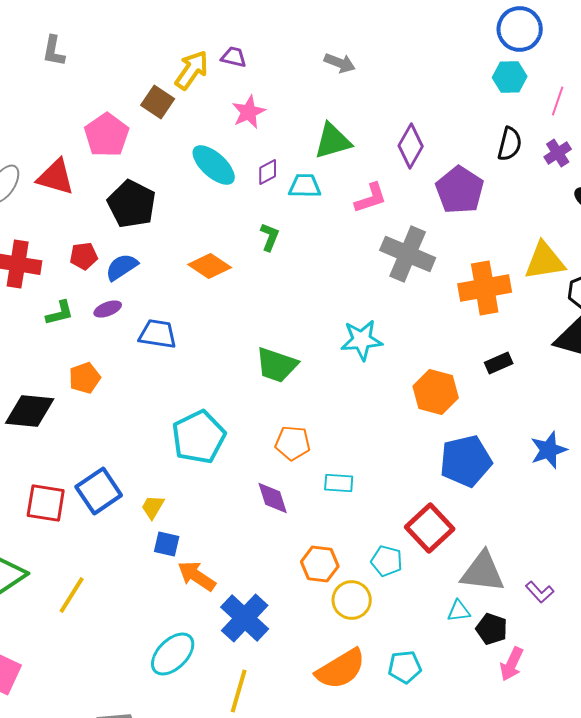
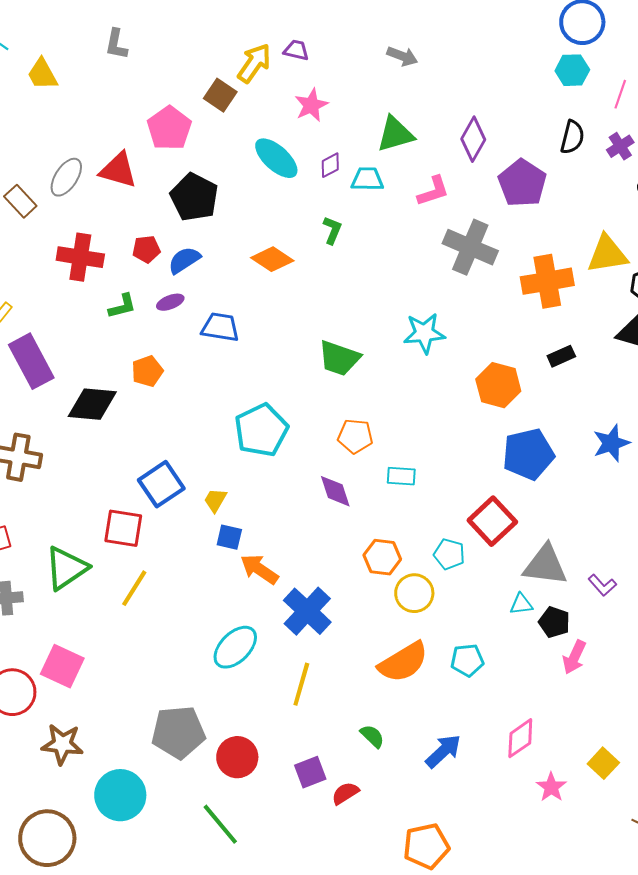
red square: (46, 503) -> (123, 528), moved

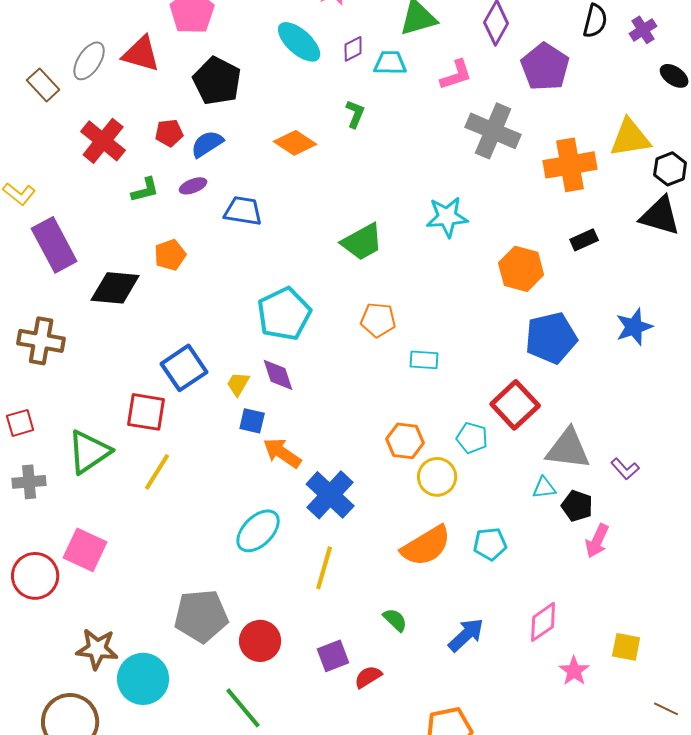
red cross: (80, 257) -> (103, 141), turned 30
green trapezoid: (339, 358) -> (362, 242), turned -48
purple diamond: (335, 491) -> (278, 375), moved
brown star: (62, 744) -> (97, 649), moved
yellow square: (603, 763) -> (626, 647), turned -32

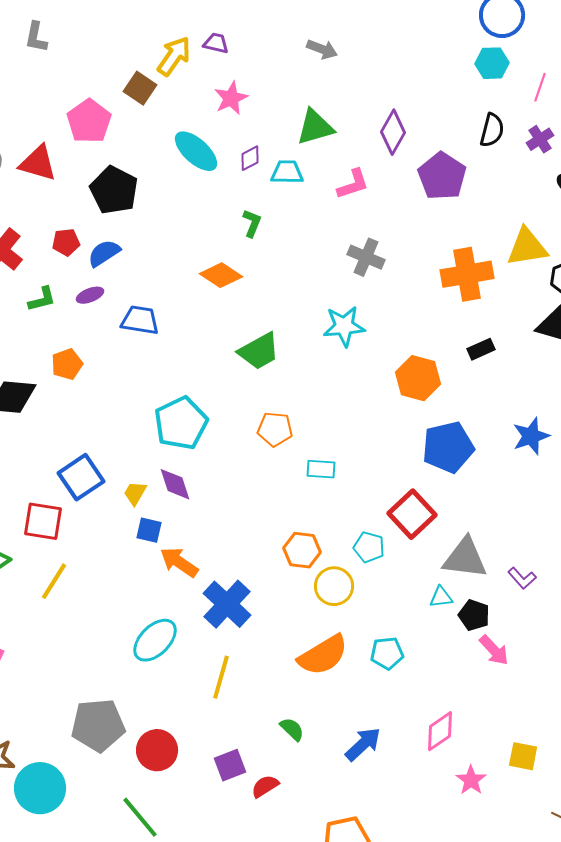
gray cross: (493, 131) -> (366, 257), moved, size x0.7
orange diamond: (295, 143) -> (221, 275), moved
pink arrow: (597, 541) -> (494, 650), turned -68

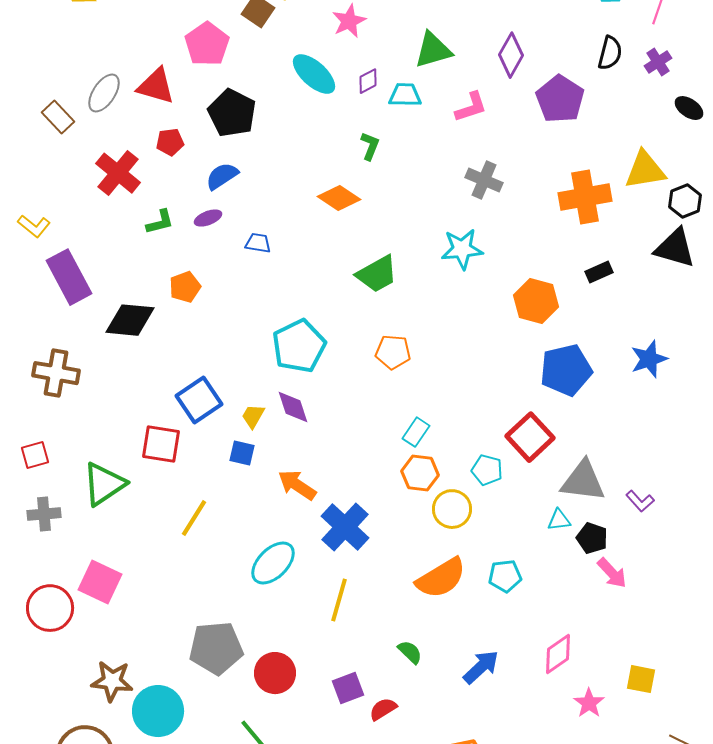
red pentagon: (66, 242) -> (170, 142), moved
blue trapezoid: (140, 320) -> (258, 243), size x0.7
cyan rectangle: (321, 469) -> (416, 432), moved, turned -60
blue square: (149, 530) -> (242, 453), moved
yellow line: (54, 581) -> (194, 518), moved

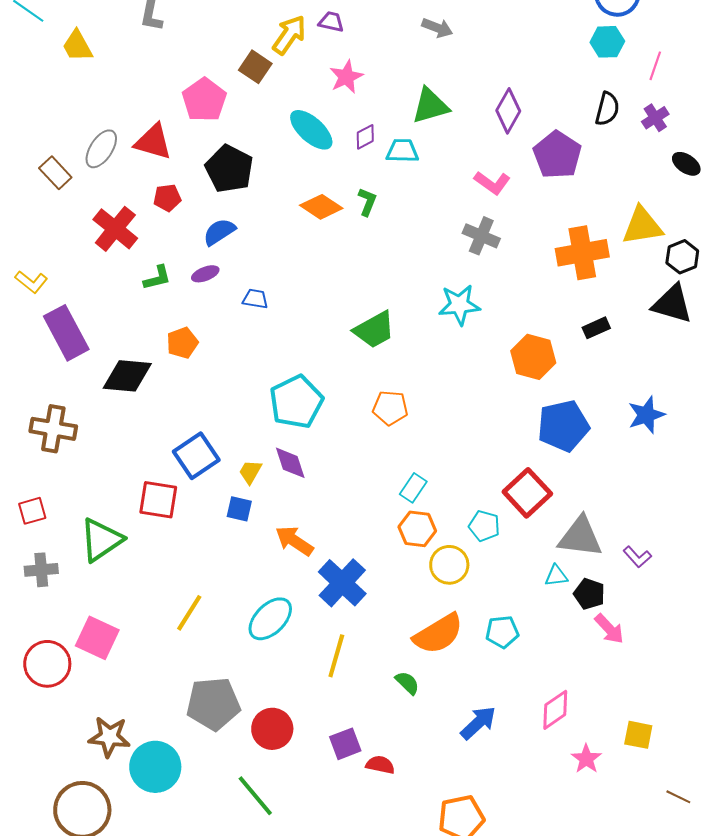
pink L-shape: (471, 107) -> (492, 183), moved, turned 54
orange diamond: (339, 198) -> (321, 207), moved
yellow line: (194, 518) -> (189, 613), moved
green semicircle: (410, 652) -> (407, 683), moved
red semicircle: (383, 709) -> (380, 765), turned 44

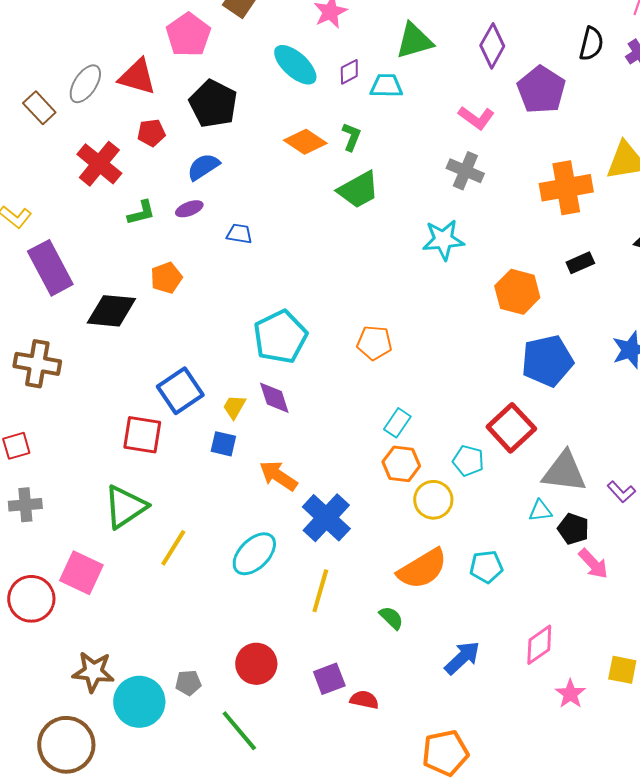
green trapezoid: (374, 330) -> (358, 190), moved
green triangle: (101, 540) -> (125, 507), moved
gray pentagon: (213, 704) -> (188, 683), moved, size x0.5

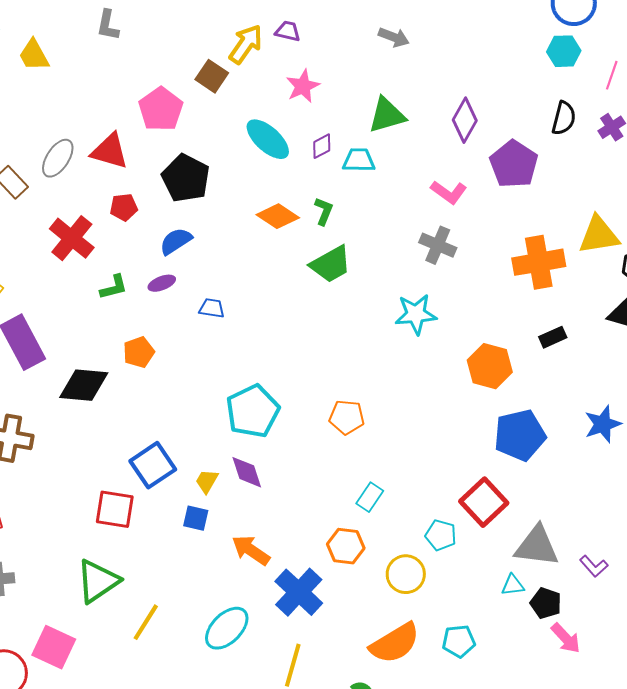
orange hexagon: (401, 464) -> (346, 546), moved

